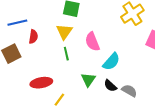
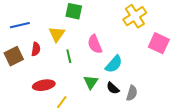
yellow triangle: (64, 32) -> (57, 34), moved
red semicircle: (33, 37) -> (36, 49), moved
gray semicircle: (129, 91) -> (132, 93), turned 77

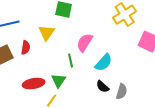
pink semicircle: (95, 44) -> (85, 43), turned 54
green line: (69, 56) -> (71, 61), moved
green triangle: (91, 82) -> (59, 81), moved

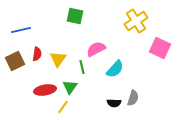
yellow triangle: (47, 33) -> (58, 59), moved
pink semicircle: (85, 43) -> (96, 49), turned 30
black semicircle: (103, 87) -> (114, 103), moved, turned -40

